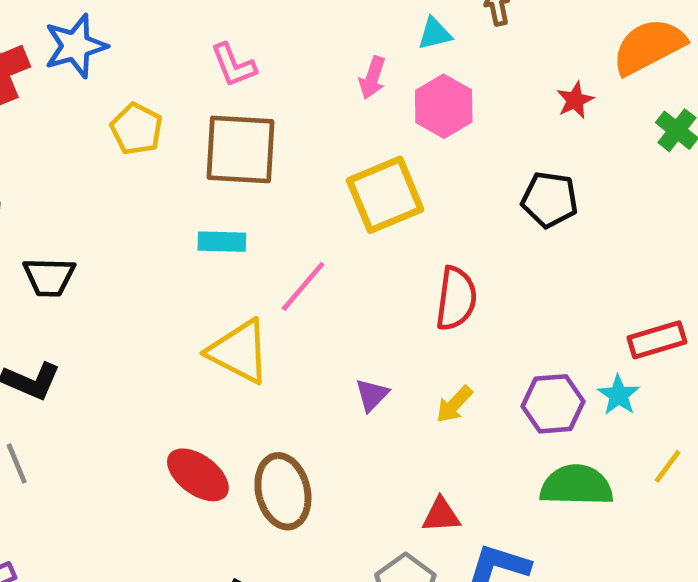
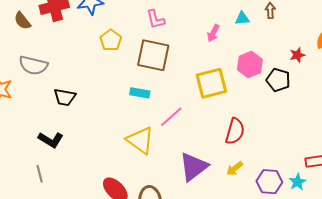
pink hexagon: (444, 106) -> (250, 65), moved
black pentagon: (550, 200) -> (278, 80), moved
purple triangle: (372, 395) -> (194, 167), size x2.0
yellow arrow: (454, 404) -> (235, 168), moved

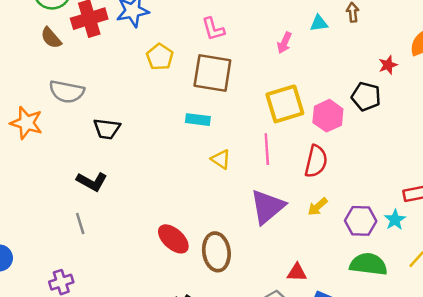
pink hexagon: (250, 65) -> (328, 116), moved
pink line: (171, 117) -> (267, 149), moved, turned -50
yellow triangle: (140, 140) -> (221, 159), moved, size x0.6

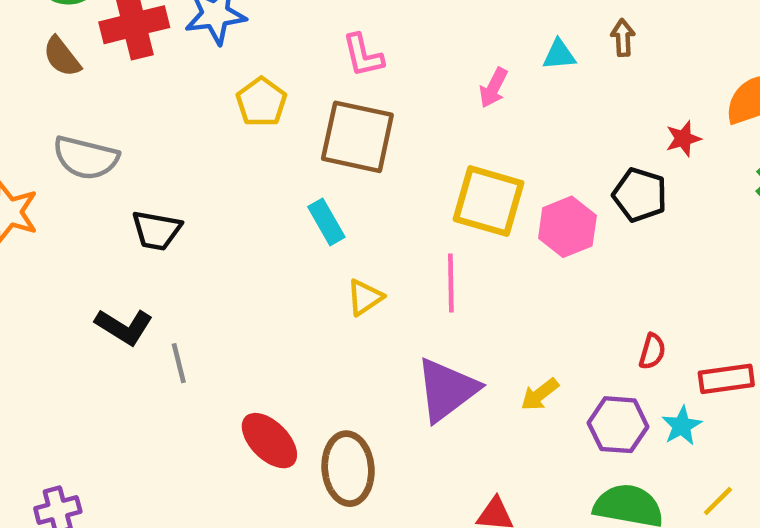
yellow square: (285, 104) -> (489, 201), turned 30
cyan rectangle: (198, 120) -> (326, 222), turned 50
yellow triangle: (221, 159) -> (365, 297), turned 50
red semicircle: (316, 161) -> (652, 351), moved, size x0.6
gray line: (80, 224) -> (179, 363), moved

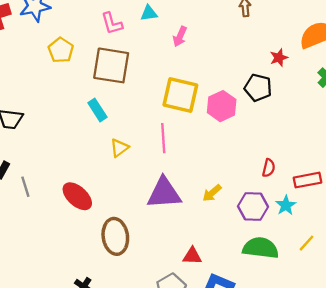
cyan triangle: (559, 55) -> (149, 13), moved
purple triangle: (447, 390) -> (164, 193), turned 36
red ellipse: (269, 441) -> (77, 196), moved

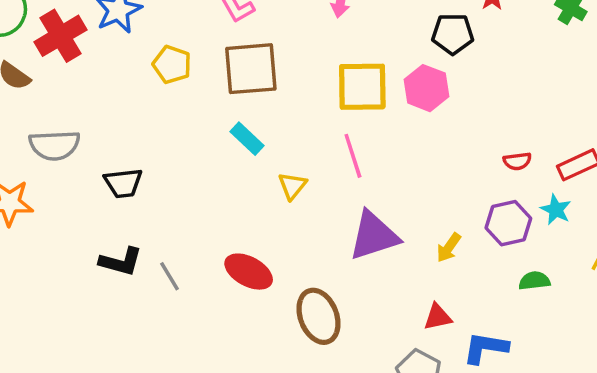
black pentagon: (258, 88) -> (453, 34), moved
red semicircle: (269, 168) -> (517, 161), turned 84
yellow arrow: (212, 193) -> (449, 248), moved
green semicircle: (261, 248) -> (534, 281), size x0.6

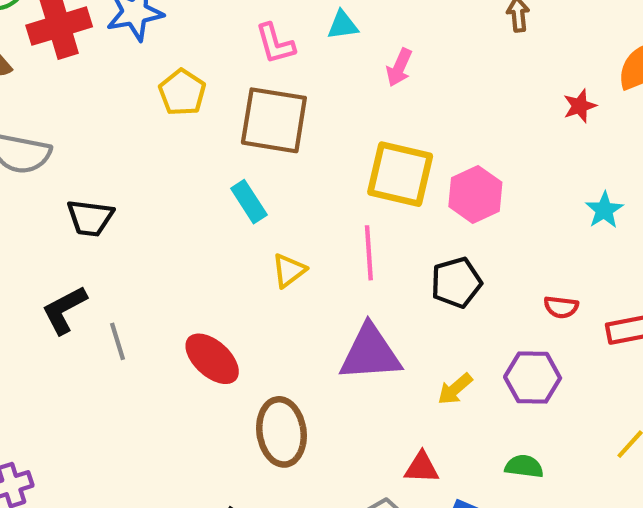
black pentagon: (453, 34) -> (456, 283), moved, turned -30
cyan star: (556, 210) -> (604, 210), moved
black L-shape: (121, 262) -> (64, 310), turned 123
green semicircle: (534, 281) -> (524, 466), moved

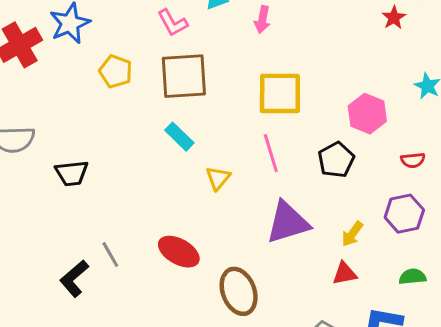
pink hexagon: (475, 194) -> (367, 114), moved
black L-shape: (64, 310) -> (74, 279), moved
red triangle: (422, 468) -> (345, 273), moved

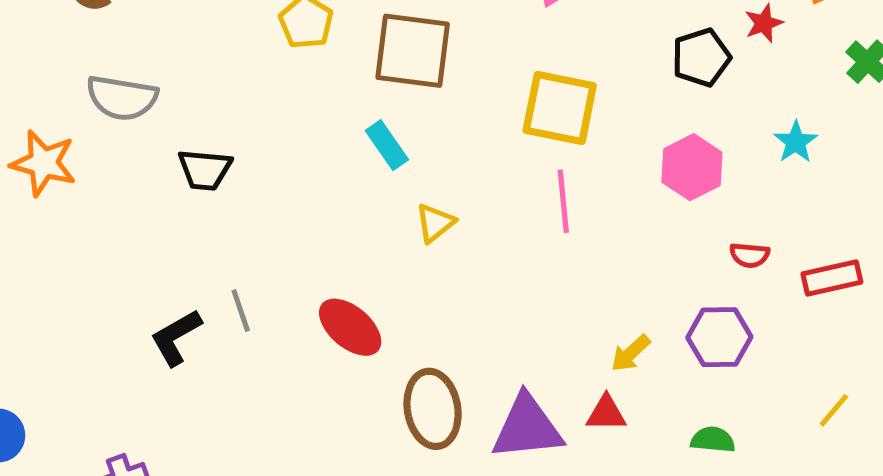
pink line: (271, 153) -> (563, 201), moved
black pentagon: (336, 160) -> (701, 57), moved
purple triangle: (288, 222) -> (527, 427), moved

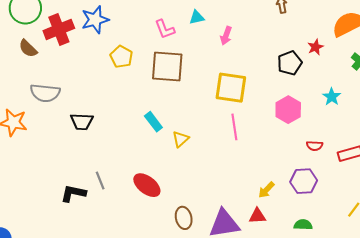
cyan rectangle: (387, 145) -> (153, 122), moved
black L-shape: (176, 337) -> (73, 193), turned 45
brown ellipse: (433, 409) -> (184, 218), size x0.7

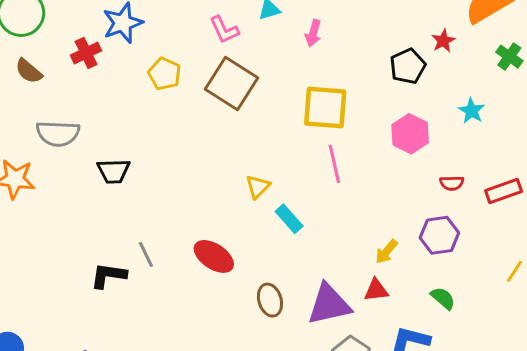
red cross: (59, 29) -> (86, 53), moved, size x0.7
brown square: (167, 67) -> (231, 83), turned 32
cyan rectangle: (153, 122) -> (289, 219), moved
green semicircle: (303, 225) -> (443, 298), turned 42

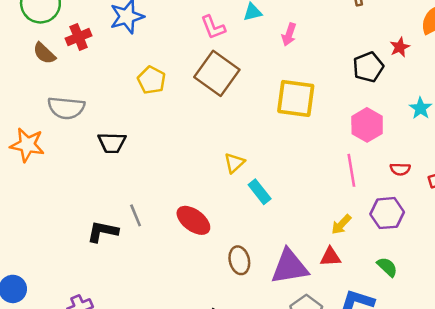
red cross: (86, 53) -> (79, 37), moved
yellow pentagon: (164, 74) -> (152, 80), moved
pink line: (334, 164) -> (351, 170), moved

